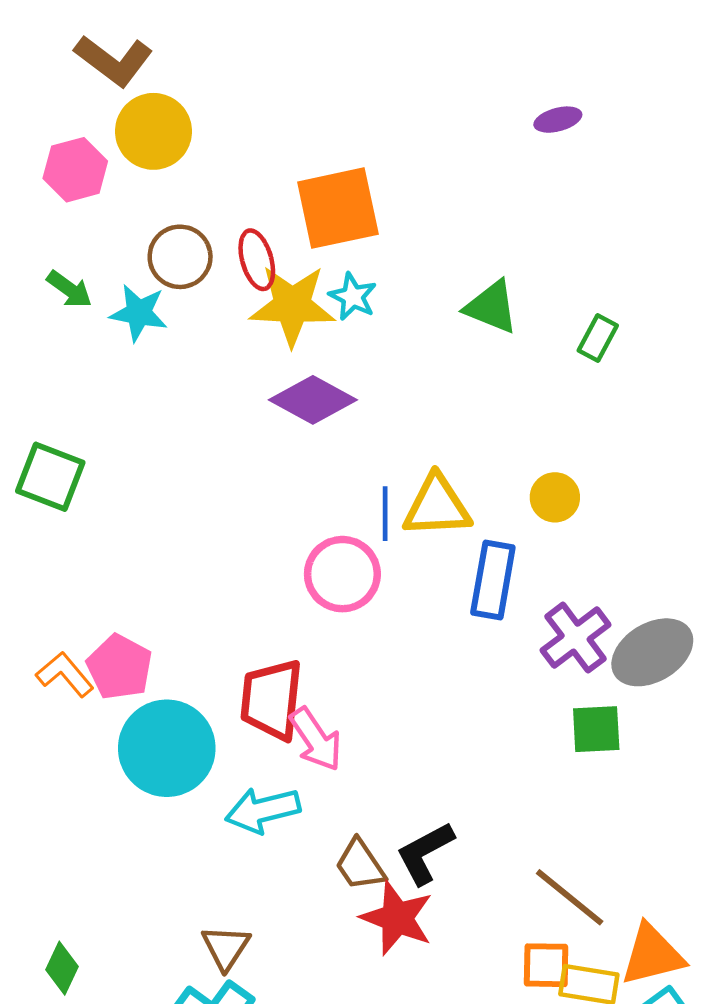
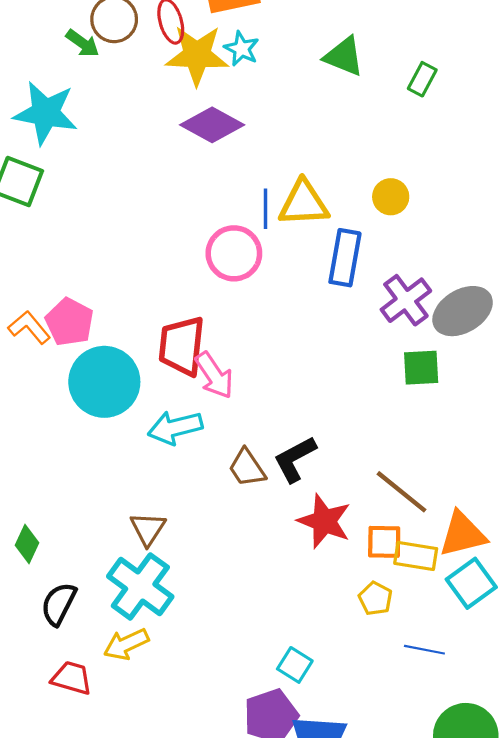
green arrow: (69, 289) -> (83, 43), moved
cyan star: (139, 313) -> (46, 113), moved, size x1.5
red star: (397, 918) -> (324, 521), moved

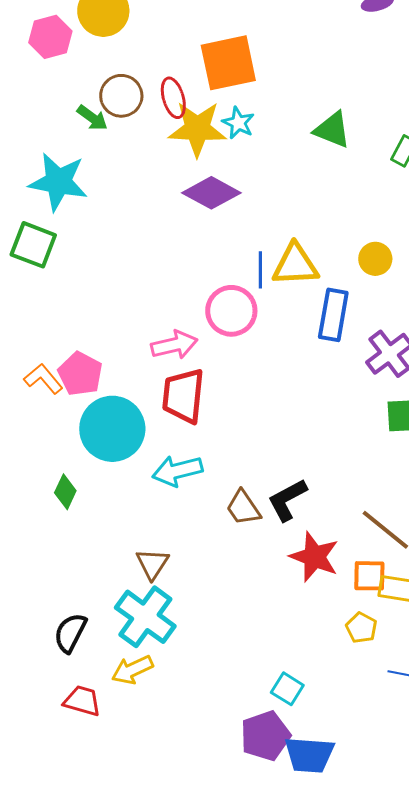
pink arrow: (214, 375) -> (174, 345), moved, turned -69
green diamond: (27, 544) -> (65, 492), moved

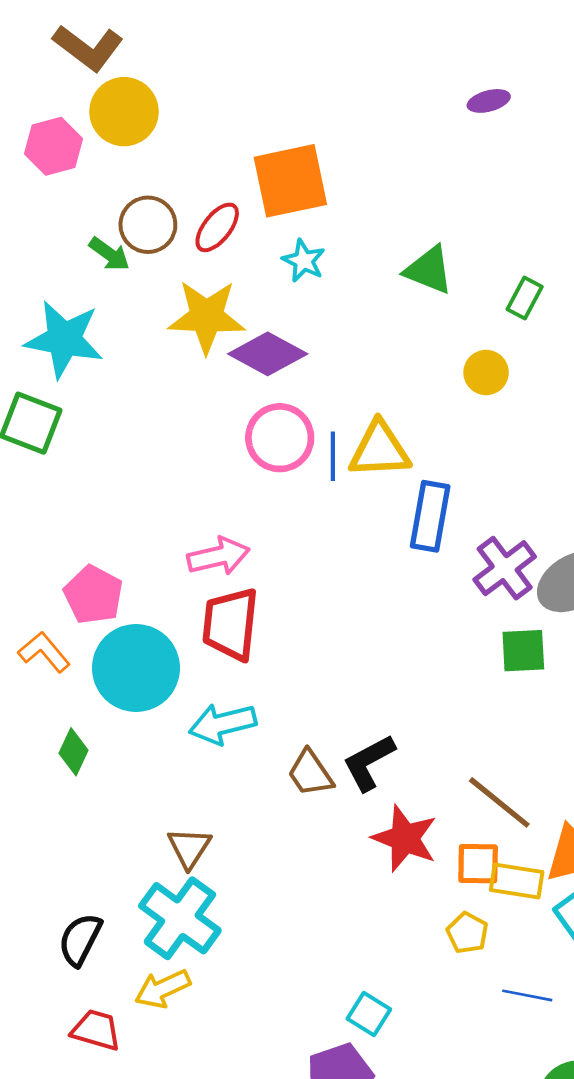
red ellipse: (173, 98) -> (217, 227), turned 54
yellow star: (197, 129) -> (207, 317), moved
yellow circle: (375, 259) -> (486, 372), moved
pink circle: (231, 311) -> (280, 438), moved
orange L-shape: (43, 379) -> (44, 652), moved

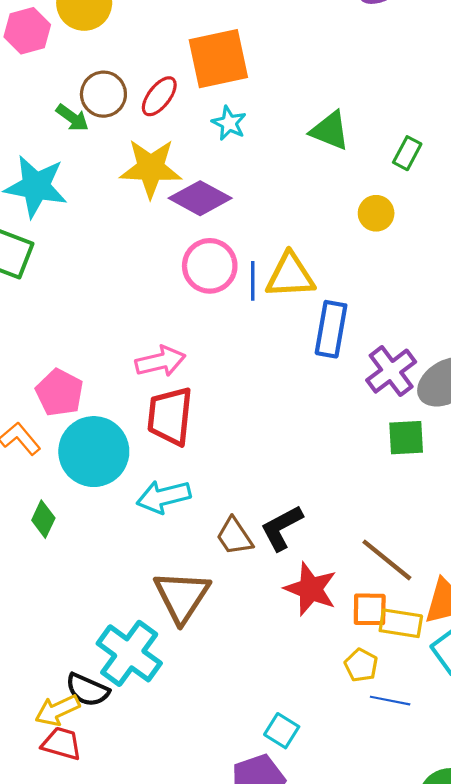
brown triangle: (189, 848) -> (182, 596), moved, size x1.6
black semicircle: (80, 940) -> (87, 690), moved, turned -93
yellow arrow: (163, 989) -> (57, 710), moved
blue line: (527, 995) -> (390, 701), moved

